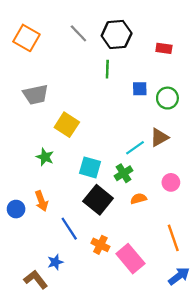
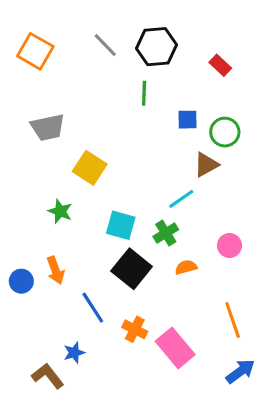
red rectangle: (164, 48) -> (220, 65), turned 35
brown triangle: (159, 137) -> (206, 165), moved

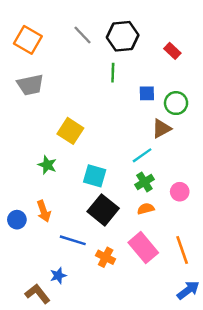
gray trapezoid: (48, 127) -> (30, 85), moved
green cross: (166, 233) -> (144, 182), moved
blue line: (93, 308) -> (73, 240), turned -40
pink rectangle: (175, 348) -> (143, 248), moved

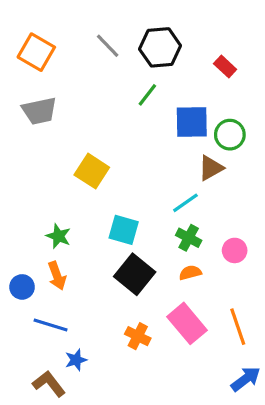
green line: (113, 73) -> (147, 95), turned 36
blue square: (147, 93) -> (192, 122), size x1.6
green star: (47, 165) -> (59, 236), moved
green cross: (144, 182) -> (189, 238), turned -30
blue line: (73, 240) -> (51, 325), moved

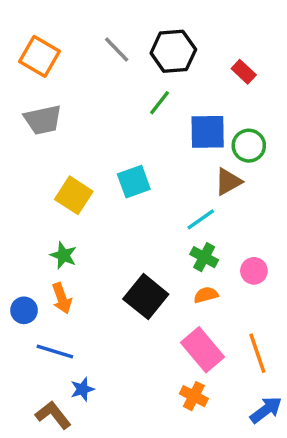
yellow square: (92, 171) -> (74, 195), moved
cyan square: (124, 230) -> (134, 182), moved, turned -36
orange cross: (138, 336) -> (194, 396), moved

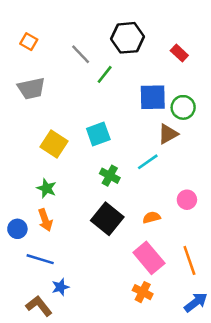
gray line: (117, 50) -> (81, 54), moved
orange square: (39, 56) -> (29, 42), size x0.6
green line: (160, 103) -> (105, 74), moved
green cross: (204, 257) -> (110, 176), moved

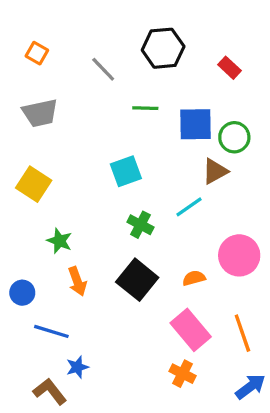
green line: (105, 74) -> (145, 108), moved, turned 54
yellow square: (54, 144) -> (34, 184), moved
pink circle: (187, 200) -> (239, 255), size x1.6
orange arrow: (45, 220) -> (77, 281), moved

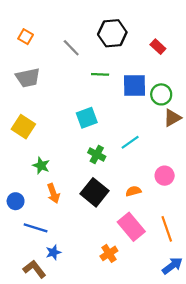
brown triangle: (215, 171) -> (172, 118), moved
pink circle: (239, 255) -> (165, 176), size x0.7
orange cross: (183, 374) -> (109, 253), moved, turned 30

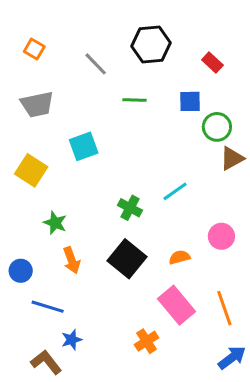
blue square: (135, 86) -> (190, 101), moved, size x0.7
cyan square: (87, 118) -> (84, 146), moved

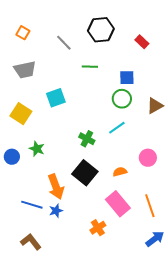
blue square: (190, 101) -> (127, 78), moved
green circle: (217, 127) -> (122, 99), moved
orange arrow: (72, 260) -> (56, 187), moved, size x1.4
blue circle: (21, 271) -> (12, 157), moved
blue star: (72, 340) -> (56, 211), moved

